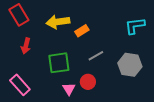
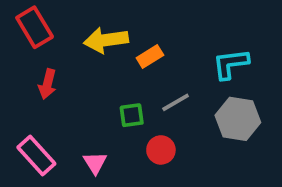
cyan L-shape: (135, 26) -> (231, 64), moved
green square: (59, 63) -> (132, 115), moved, size x0.6
pink triangle: (69, 89) -> (95, 163), moved

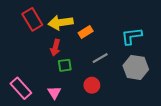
red rectangle: (35, 27) -> (32, 19), moved
red arrow: (47, 84) -> (55, 48), moved
green square: (132, 115) -> (65, 65), moved

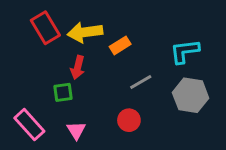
green square: (65, 65) -> (63, 92), moved

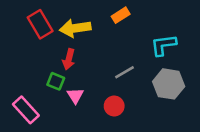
orange rectangle: (120, 45) -> (121, 15), moved
green square: (63, 92) -> (56, 81), turned 30
pink triangle: (76, 130) -> (75, 96), moved

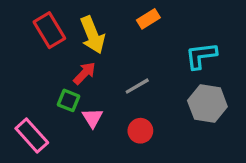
yellow arrow: (75, 28) -> (92, 35), turned -104
red arrow: (69, 59) -> (85, 73), turned -150
gray line: (125, 72) -> (137, 86), moved

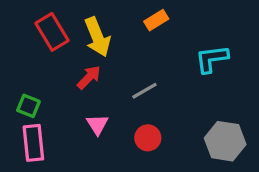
green square: (69, 100) -> (28, 106), moved
gray hexagon: (207, 104) -> (225, 141), moved
pink rectangle: (32, 136) -> (33, 143), turned 36

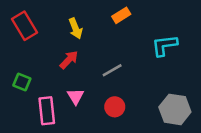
red rectangle: (52, 32) -> (24, 26), moved
yellow arrow: (97, 37) -> (76, 28), size x0.7
pink rectangle: (33, 143) -> (47, 111), moved

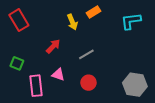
yellow arrow: (76, 28) -> (72, 22), moved
cyan L-shape: (164, 45) -> (131, 21), moved
pink triangle: (76, 96) -> (58, 75), turned -40

